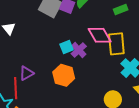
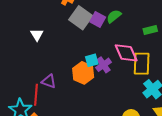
purple triangle: (26, 73) -> (49, 81), turned 42
orange hexagon: (64, 75) -> (83, 73), moved

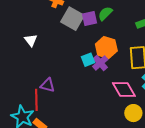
purple square: (98, 20) -> (90, 19), turned -35
pink diamond: (126, 53) -> (124, 90), moved
orange hexagon: (83, 73) -> (106, 48), moved

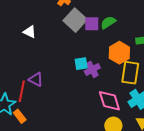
white triangle: (31, 40) -> (30, 32), turned -40
orange hexagon: (106, 48) -> (119, 53), moved

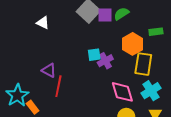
red line: (22, 91) -> (58, 86), moved

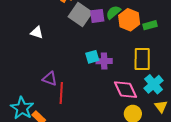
orange hexagon: (133, 44) -> (129, 20), moved
purple cross: (105, 61) -> (104, 61), turned 35

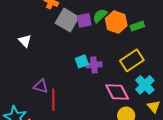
white triangle: (37, 32) -> (25, 41), turned 32
yellow rectangle: (142, 59) -> (132, 60), turned 60

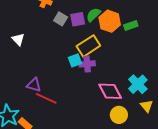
gray square: (67, 20) -> (61, 19), size x0.6
yellow rectangle: (132, 60) -> (88, 46), moved
red line: (53, 100) -> (46, 98), turned -65

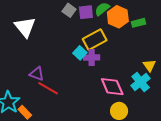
white triangle: (18, 39) -> (25, 27), size x1.6
cyan square: (75, 60) -> (80, 53), turned -32
yellow triangle: (147, 106) -> (149, 65), moved

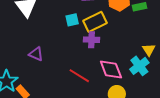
cyan square: (80, 53) -> (72, 20), moved, turned 32
red line: (48, 88) -> (79, 76), moved

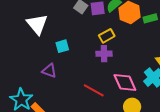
cyan square: (72, 20) -> (62, 46), moved
yellow rectangle: (95, 22) -> (107, 36), size x0.7

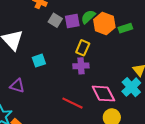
yellow rectangle: (107, 36) -> (83, 48), turned -35
purple triangle: (49, 71) -> (17, 86), moved

